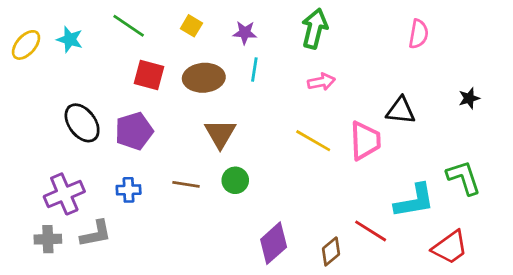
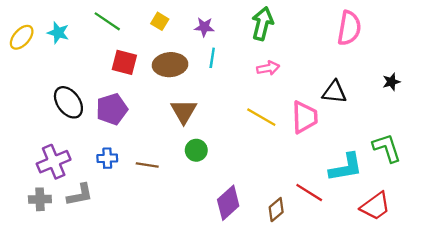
pink semicircle: (418, 34) -> (349, 28), size x1.4
brown line: (186, 184) -> (147, 165), moved

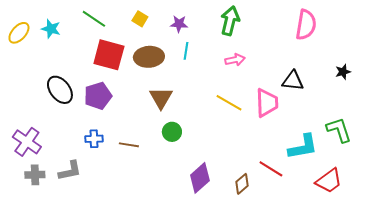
red square: (124, 62) -> (109, 55), size x1.4
purple cross: (54, 162) -> (27, 142), moved, turned -32

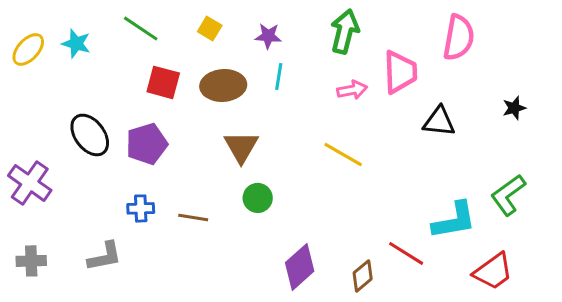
red square: (109, 55) -> (163, 82), size x0.7
pink trapezoid: (267, 103) -> (400, 72), moved
green L-shape: (339, 130) -> (508, 195), turned -108
purple cross: (27, 142) -> (30, 183), moved
gray cross: (35, 175) -> (31, 261), moved

